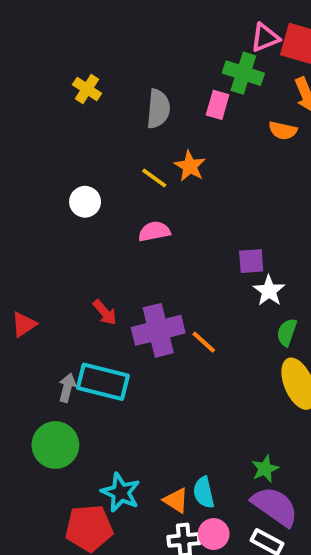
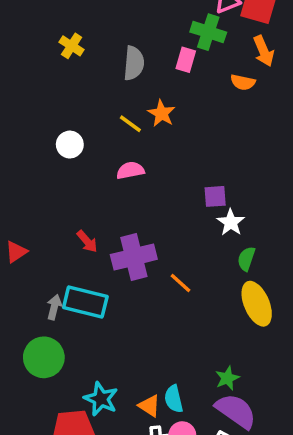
orange line: (204, 342) -> (181, 283), moved

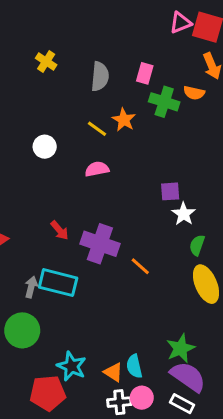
green cross: (208, 32) -> (164, 102), moved
purple cross: (134, 257) -> (100, 244), turned 33
green star: (227, 378) -> (181, 348), size x1.4

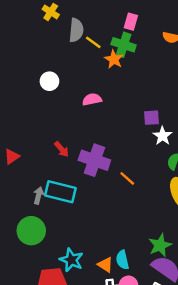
gray semicircle: (100, 76) -> (76, 30), moved
green cross: (164, 102) -> (124, 45), moved
yellow line: (97, 129) -> (93, 42), moved

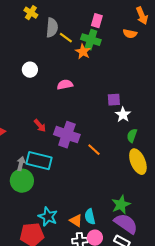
green circle: (31, 231) -> (22, 181), moved

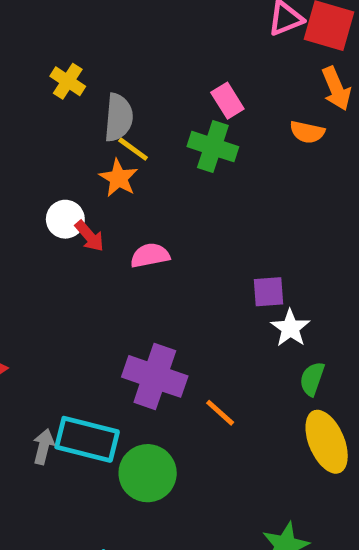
pink rectangle: (97, 21) -> (227, 101), turned -48
yellow line: (66, 38) -> (133, 149), moved
orange star: (83, 52) -> (119, 178), moved
red arrow: (40, 126) -> (90, 236), moved
green circle: (22, 181) -> (148, 473), moved

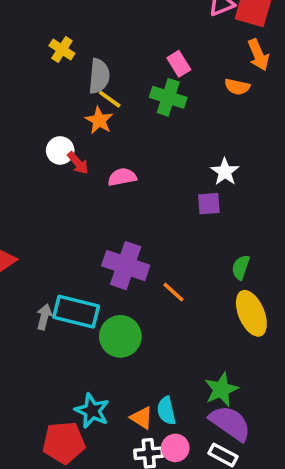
white star: (290, 328) -> (225, 172), moved

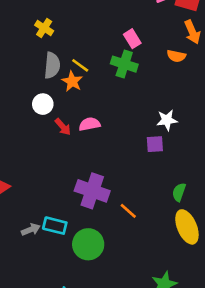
gray semicircle: (99, 76) -> (52, 65), moved
red arrow: (78, 163) -> (63, 127), moved
white star: (225, 172) -> (167, 120), turned 30
cyan rectangle: (76, 312) -> (55, 226), size x0.7
gray arrow: (44, 317) -> (31, 230), turned 54

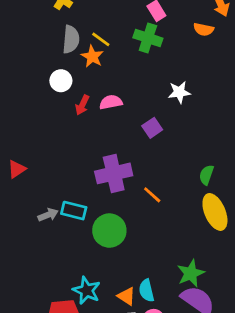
white star: (167, 120) -> (179, 92), moved
red arrow: (63, 127) -> (82, 105), turned 66
purple square: (155, 144) -> (152, 128), moved, turned -30
purple cross: (92, 191) -> (114, 173), turned -32

